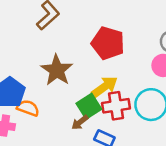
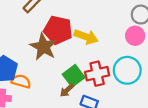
red pentagon: (108, 43) -> (58, 30), moved
yellow arrow: (105, 87) -> (86, 37), moved, turned 60

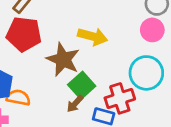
red pentagon: (58, 30) -> (24, 34), moved
brown star: (44, 47) -> (63, 60), moved
red cross: (97, 74) -> (120, 98), moved

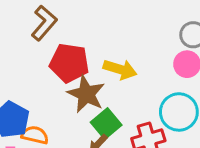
red pentagon: (24, 34) -> (69, 63), moved

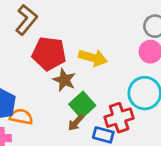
brown star: (86, 94) -> (64, 80), size x0.7

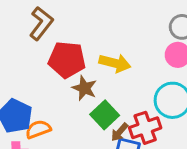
orange semicircle: (21, 117) -> (38, 129), turned -30
brown arrow: (76, 123) -> (120, 132), moved

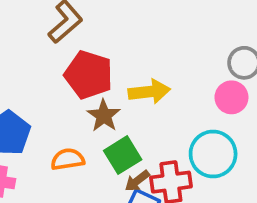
yellow arrow: (115, 63) -> (149, 92), turned -32
orange semicircle: (38, 129) -> (68, 159), moved

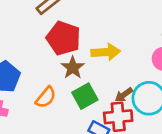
orange semicircle: (68, 159) -> (46, 97), turned 135
brown arrow: (137, 181) -> (124, 95), moved

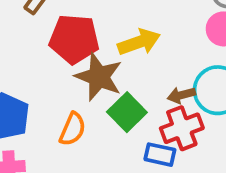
brown star: (73, 68) -> (99, 77), size x1.4
brown arrow: (124, 95) -> (181, 95), turned 36

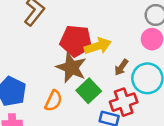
red pentagon: (74, 39) -> (76, 41), moved
brown arrow: (181, 95) -> (121, 67), moved, turned -42

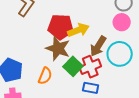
brown arrow: (121, 67) -> (98, 46), size x1.5
red cross: (124, 102) -> (90, 67), moved

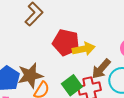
brown star: (58, 48) -> (30, 75), moved, turned 30

